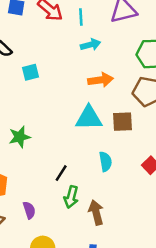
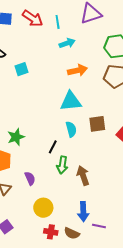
brown square: (123, 122) -> (97, 124), moved
green star: (20, 137) -> (16, 137), moved
cyan semicircle: (105, 162) -> (71, 129), moved

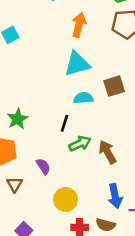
orange arrow: (77, 70) -> (79, 25), turned -54
cyan semicircle: (71, 129) -> (83, 98), turned -70
green arrow: (62, 165) -> (80, 144), turned -114

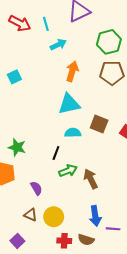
brown square: (114, 86) -> (99, 124), turned 36
green star: (18, 119) -> (17, 147), turned -30
brown triangle: (15, 184) -> (31, 215), moved, turned -40

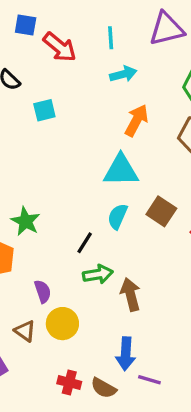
red arrow: (20, 23) -> (60, 47), moved
cyan semicircle: (73, 133) -> (118, 216), turned -77
yellow circle: (54, 217) -> (62, 324), moved

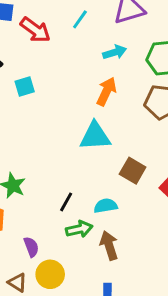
cyan line: (111, 38) -> (80, 19), turned 42
cyan arrow: (123, 74) -> (115, 52), moved
cyan semicircle: (118, 216) -> (106, 206), moved, turned 60

